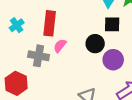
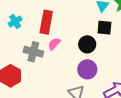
purple circle: (113, 60) -> (87, 69), moved

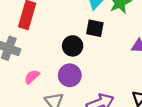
pink semicircle: (54, 44) -> (32, 77), moved

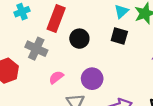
black circle: (73, 46) -> (79, 39), moved

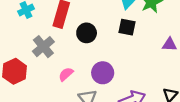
gray cross: (36, 49) -> (43, 47), turned 30

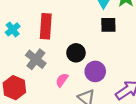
black circle: (87, 33) -> (76, 53), moved

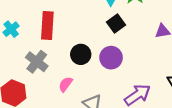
black square: (108, 25) -> (116, 23), turned -35
purple circle: (95, 71) -> (111, 58), moved

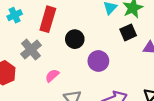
black square: (116, 23) -> (128, 32), moved
black circle: (81, 54) -> (75, 39), moved

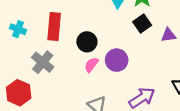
cyan cross: (15, 15) -> (18, 29), turned -32
pink semicircle: (52, 76) -> (91, 65), moved

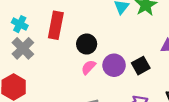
black square: (142, 23) -> (141, 66), moved
gray cross: (43, 62) -> (23, 48), moved

